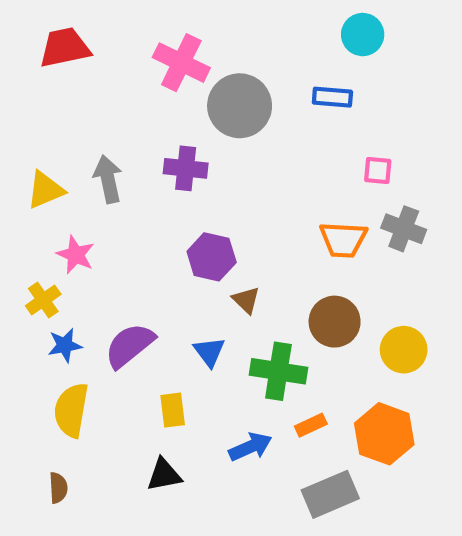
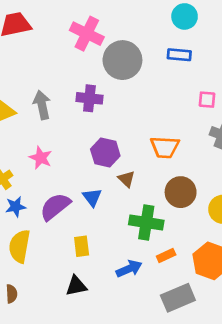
cyan circle: (363, 35) -> (185, 16), moved
orange trapezoid: (343, 240) -> (165, 147), moved
pink star: (76, 255) -> (41, 158), moved
blue triangle: (209, 352) -> (92, 197), moved

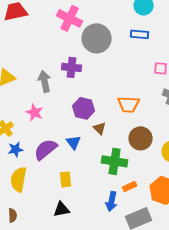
gray arrow: (42, 105) -> (45, 81), moved
blue arrow: (129, 269) -> (112, 201), moved, turned 126

